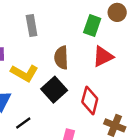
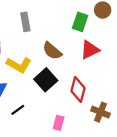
brown semicircle: (61, 58) -> (52, 51), turned -48

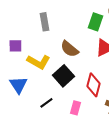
black line: (18, 110) -> (46, 103), moved
pink rectangle: (59, 123) -> (75, 108), moved

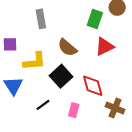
yellow L-shape: (38, 62) -> (34, 61), turned -35
red diamond: (93, 85) -> (93, 86), turned -30

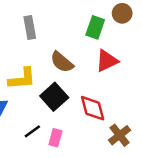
brown cross: (115, 108) -> (120, 135), turned 30
pink rectangle: (74, 110) -> (55, 138), moved

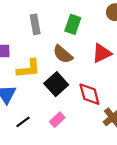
green rectangle: (95, 27) -> (73, 24), moved
black line: (32, 131) -> (23, 122), moved
pink rectangle: (55, 138) -> (57, 120), turned 32

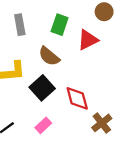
red triangle: (102, 53) -> (88, 40), moved

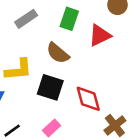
gray rectangle: (20, 25) -> (26, 19), turned 66
black square: (42, 88) -> (50, 87), turned -30

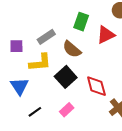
gray rectangle: (26, 19) -> (46, 37), moved
black square: (50, 87) -> (66, 77), turned 30

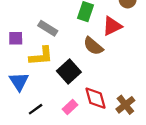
gray rectangle: (46, 37) -> (48, 28), turned 66
brown semicircle: (72, 49) -> (93, 46), moved
red diamond: (96, 86) -> (95, 98), moved

